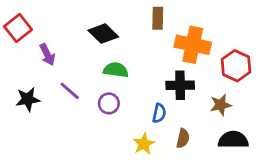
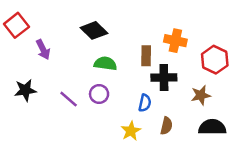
brown rectangle: (158, 18) -> (146, 56), moved
orange cross: (193, 45) -> (175, 41), size x0.7
purple line: (70, 91) -> (69, 99), moved

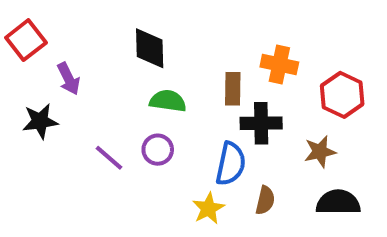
black diamond: (94, 30) -> (150, 48), turned 44
black star: (25, 90) -> (40, 121), moved
blue semicircle: (145, 103) -> (231, 164), size x1.5

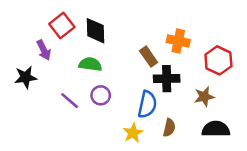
red square: (26, 40) -> (62, 25), moved
brown rectangle: (233, 89) -> (149, 57), turned -36
green semicircle: (168, 101) -> (90, 64), moved

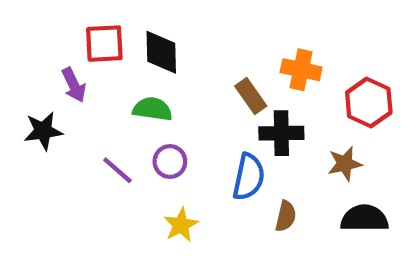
red square: (62, 25) -> (104, 44), turned 35
yellow star: (133, 133) -> (181, 225), moved

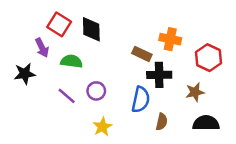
red square: (104, 44) -> (59, 24), turned 35
brown rectangle: (251, 96) -> (142, 54), turned -30
green semicircle: (152, 109) -> (72, 61), moved

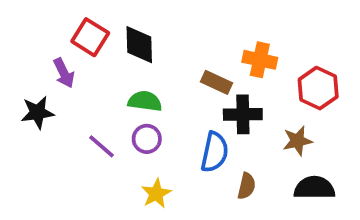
green semicircle: (72, 61) -> (145, 101), moved

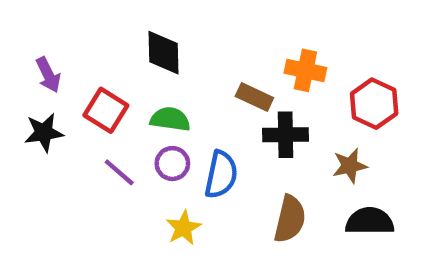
red square: (90, 37) -> (106, 110), moved
purple arrow: (64, 73) -> (48, 75), moved
blue semicircle: (215, 152) -> (221, 175), moved
brown semicircle: (247, 186) -> (290, 219), size x1.5

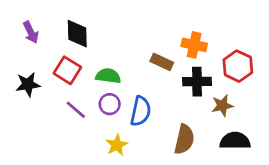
black diamond: (164, 53) -> (77, 34), moved
purple arrow: (48, 75) -> (31, 32), moved
black cross: (285, 135) -> (197, 82), moved

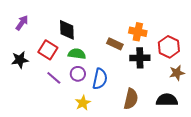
purple arrow: (31, 32) -> (22, 23), turned -119
black diamond: (77, 34) -> (67, 30), moved
brown star: (222, 106) -> (177, 73), moved

